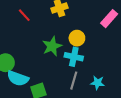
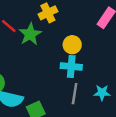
green star: (52, 46) -> (30, 34), moved

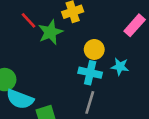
cyan star: (102, 93) -> (120, 67), moved

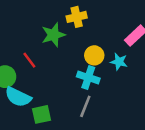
red line: (29, 20) -> (29, 60), moved
cyan star: (120, 67) -> (119, 62), moved

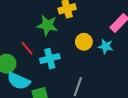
green star: (53, 35) -> (47, 25), turned 30
cyan cross: (88, 78) -> (50, 59), moved, turned -30

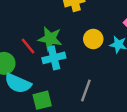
green star: (47, 25) -> (50, 39), moved

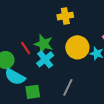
yellow circle: (93, 39) -> (77, 47), size x1.5
cyan cross: (54, 58) -> (45, 59), turned -30

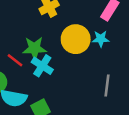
gray line: (68, 87) -> (107, 85), moved

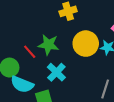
cyan cross: (42, 66) -> (56, 72), moved

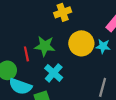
red line: (30, 52) -> (26, 54), turned 32

